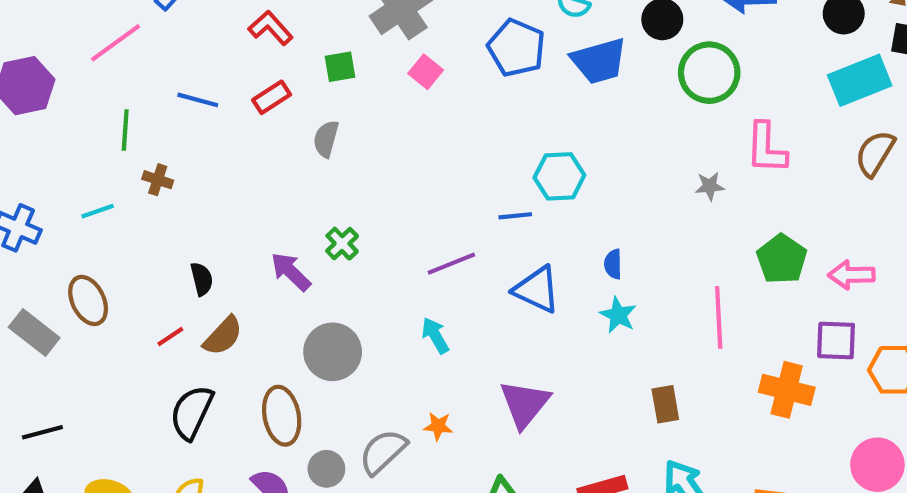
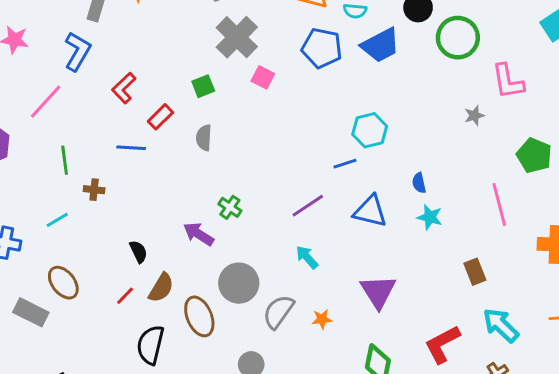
red L-shape: (271, 28) -> (124, 88), moved, turned -80
blue line: (198, 100) -> (131, 148), moved
brown ellipse: (282, 416) -> (199, 316), moved
gray semicircle: (383, 452) -> (278, 312), moved

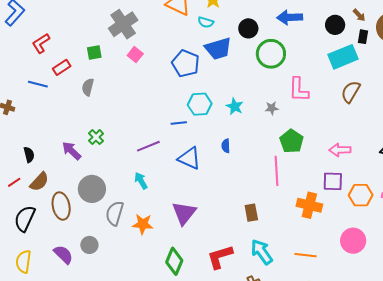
blue pentagon: (322, 48) -> (186, 63), moved
green pentagon: (534, 155) -> (292, 141), moved
cyan star: (430, 217) -> (235, 106), moved
gray semicircle: (278, 312) -> (115, 213), turned -30
orange star: (322, 319) -> (143, 224), size x1.5

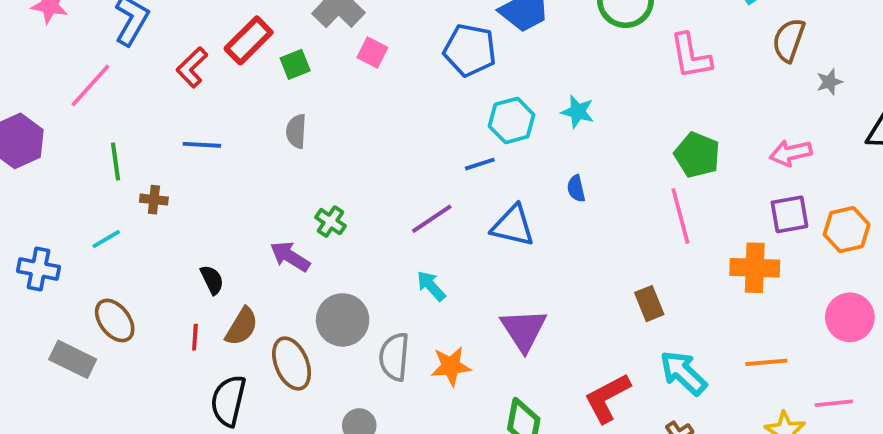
red rectangle: (62, 67) -> (249, 40), moved, size x1.4
gray star: (272, 108) -> (829, 82), moved
red line: (14, 182) -> (195, 337), turned -40

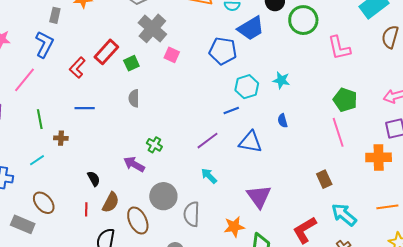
orange star: (451, 366) -> (234, 227), moved

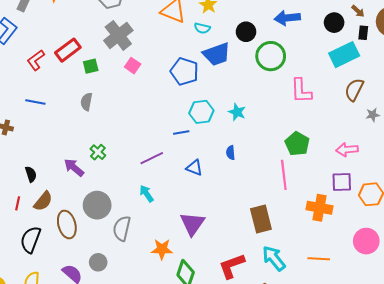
blue triangle: (250, 142) -> (194, 168), size x0.7
brown rectangle: (324, 179) -> (261, 219), size x1.5

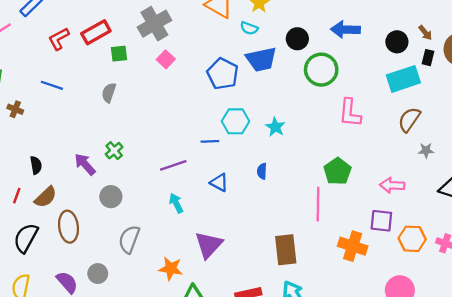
cyan arrow: (146, 194) -> (176, 203), moved
gray circle: (97, 205) -> (111, 197), moved, size x0.7

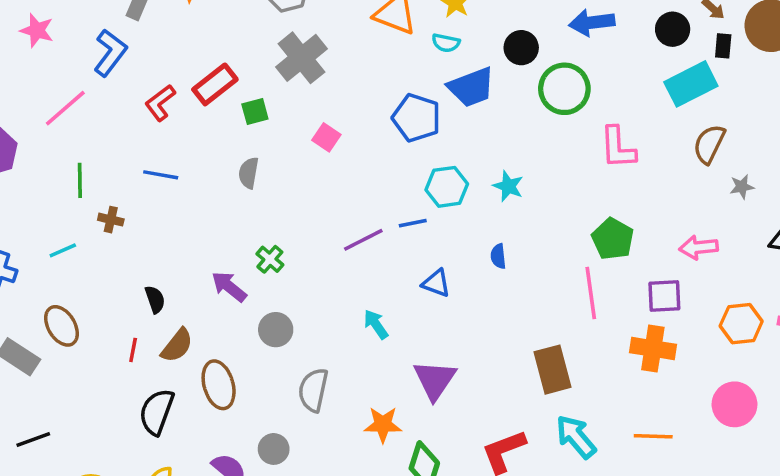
pink square: (166, 59) -> (326, 137), moved
purple line: (173, 165) -> (363, 240), moved
purple square: (381, 221) -> (664, 296), moved

